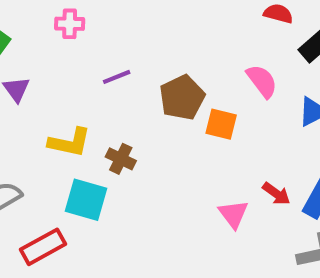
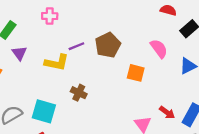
brown pentagon: (182, 97) -> (108, 45), moved
yellow L-shape: (70, 142) -> (57, 62), moved
cyan square: (86, 200) -> (44, 111), moved

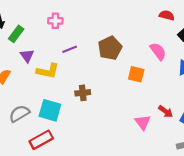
purple line: (76, 46) -> (70, 49), moved
yellow L-shape: (57, 62) -> (48, 71), moved
brown cross: (79, 93) -> (83, 93), turned -32

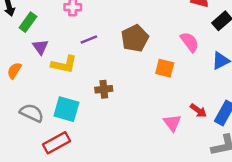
gray semicircle: (19, 114) -> (32, 113), turned 55

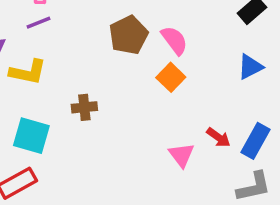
purple line: (89, 40) -> (39, 23), moved
pink semicircle: (190, 42) -> (174, 40), moved
orange square: (165, 68) -> (171, 77), turned 30

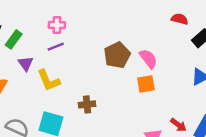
yellow L-shape: (28, 72) -> (49, 80), turned 55
orange square: (171, 77) -> (146, 84), turned 36

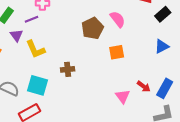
purple line: (56, 47) -> (31, 19), moved
pink semicircle: (148, 59) -> (118, 19), moved

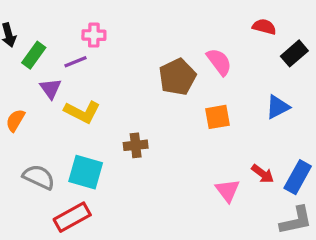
blue triangle: (162, 46) -> (278, 107), moved
yellow L-shape: (35, 49) -> (82, 112), turned -40

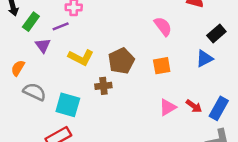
black rectangle: (294, 53) -> (216, 34), moved
brown pentagon: (177, 77) -> (121, 61), moved
yellow L-shape: (82, 112) -> (81, 57), moved
gray semicircle: (39, 177) -> (34, 92), moved
pink triangle: (228, 190) -> (168, 107), moved, turned 36

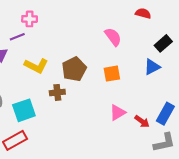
cyan square: (68, 105) -> (24, 110), turned -35
red arrow: (194, 106) -> (142, 121), moved

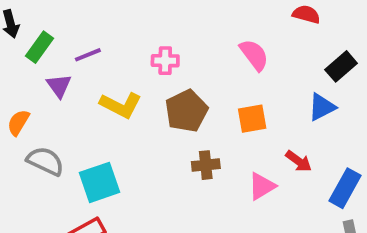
pink cross: (30, 19) -> (165, 61), moved
brown cross: (57, 92) -> (206, 165), moved
red arrow: (142, 121) -> (299, 161), moved

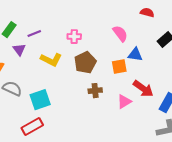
blue triangle: (322, 107) -> (135, 55), moved, turned 35
red arrow: (299, 161) -> (143, 89), size x1.5

